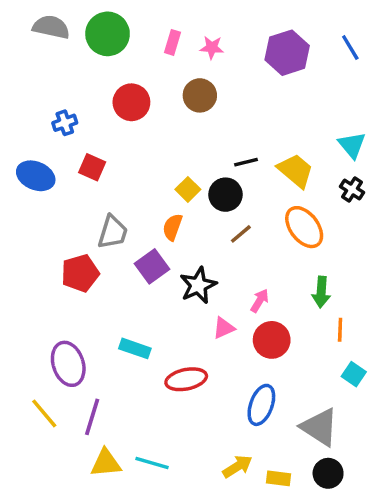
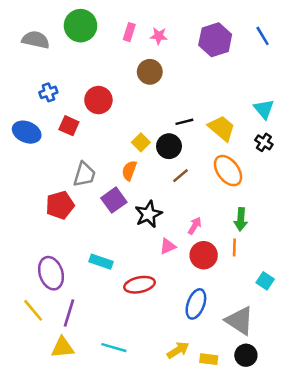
gray semicircle: (51, 27) -> (36, 40), moved
red circle: (131, 102) -> (98, 100), moved
orange line: (340, 330) -> (234, 248), moved
yellow triangle: (106, 463) -> (63, 348), moved

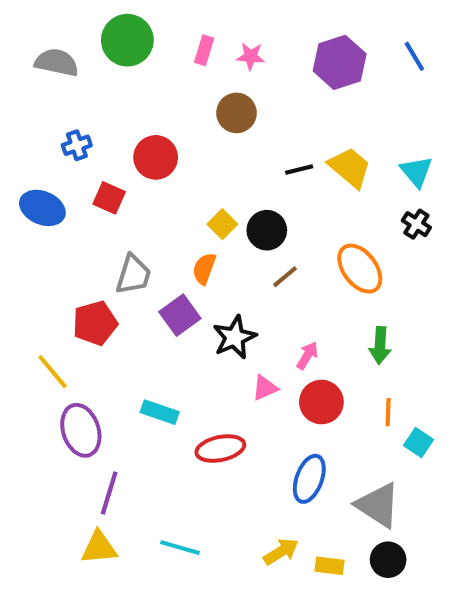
black line: (184, 122) -> (299, 170), moved
yellow trapezoid: (222, 128) -> (350, 168), moved
orange line: (234, 248) -> (388, 412), moved
yellow line: (33, 310) -> (53, 372), moved

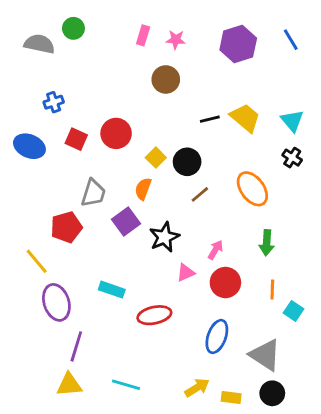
green circle: (127, 40) -> (73, 28), moved, size x0.6
red circle: (156, 157) -> (116, 133), moved

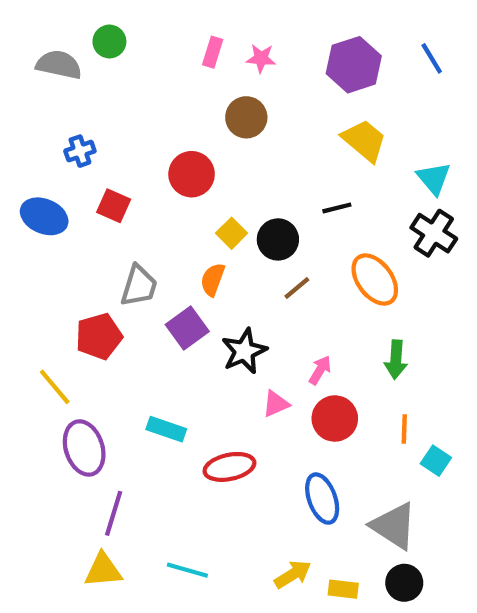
yellow trapezoid: (245, 118) -> (364, 140), moved
black line: (210, 119) -> (337, 208), moved
red circle: (116, 133) -> (192, 174), moved
black cross: (292, 158) -> (434, 233), size x1.5
blue ellipse: (217, 336) -> (322, 499), turned -40

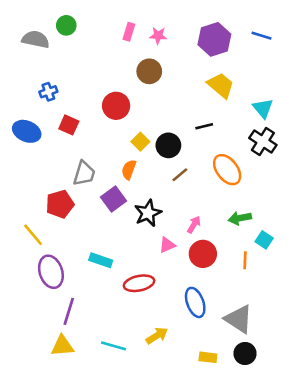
blue line: (432, 58) -> (262, 36), turned -42
green arrow: (396, 360) -> (240, 218), turned 75
cyan square: (436, 461) -> (264, 240), moved
yellow arrow: (293, 574) -> (157, 336), moved

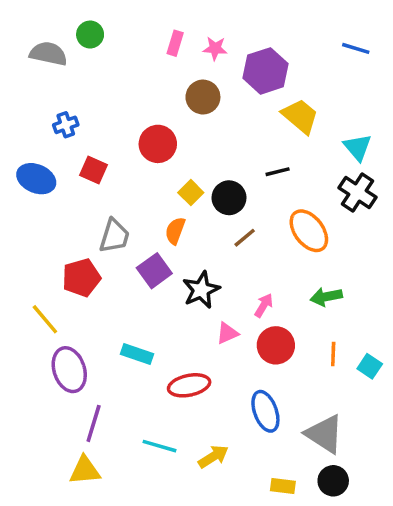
purple hexagon: (214, 39) -> (265, 71), moved
cyan square: (264, 240) -> (370, 366), moved
cyan line: (113, 346) -> (160, 446), moved

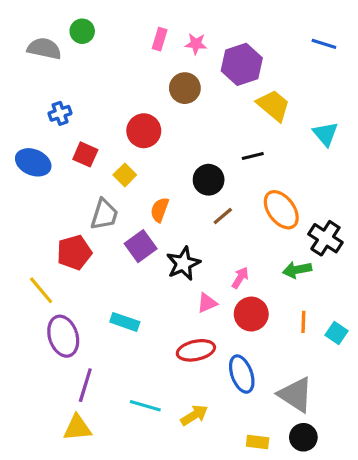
yellow square: (191, 193) -> (125, 175), moved
black cross: (357, 193) -> (325, 238), moved
red ellipse: (189, 385) -> (196, 350), moved

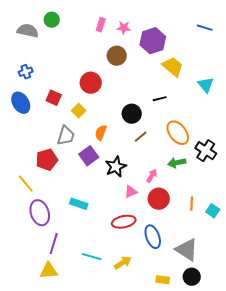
blue cross: (60, 113) -> (26, 72), moved
blue ellipse: (33, 162) -> (21, 103), turned 35
green arrow: (297, 270) -> (177, 163), moved

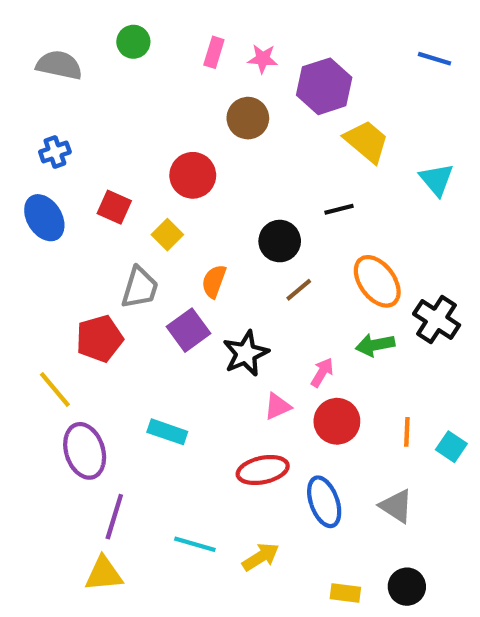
green circle: (52, 20) -> (133, 42), moved
gray triangle: (187, 250) -> (396, 506), moved, size x0.7

